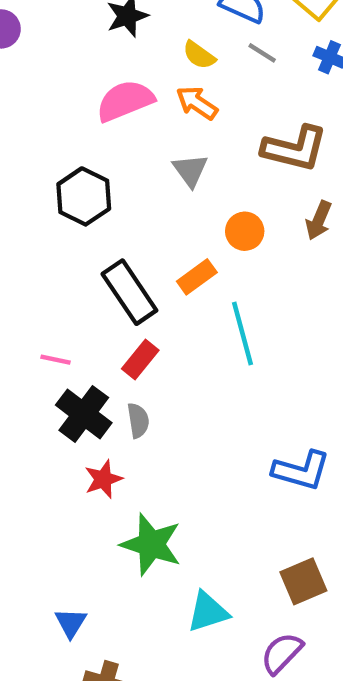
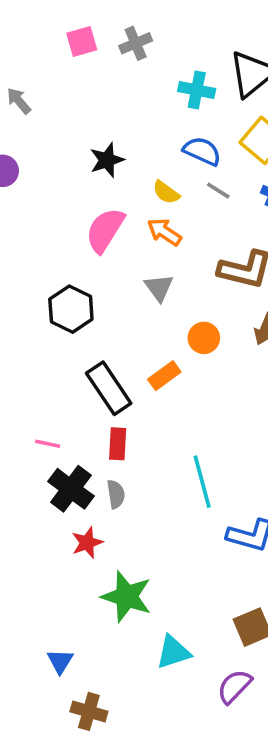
pink semicircle: (125, 101) -> (105, 230), turned -36
cyan line: (243, 333) -> (202, 482), moved
red rectangle: (140, 360) -> (118, 444), turned -36

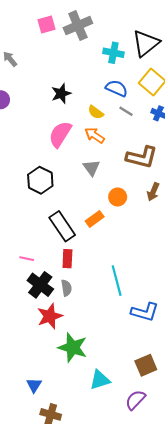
gray cross: (136, 43) -> (78, 26), size x1.5
red star: (87, 543) -> (50, 316), size x1.4

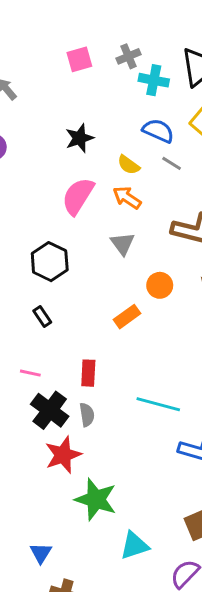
pink square: (47, 24) -> (79, 59), moved
gray cross: (78, 26) -> (128, 56), moved, size x0.6
black rectangle: (62, 226) -> (42, 317), moved, size x0.5
cyan line: (117, 281) -> (158, 404), turned -60

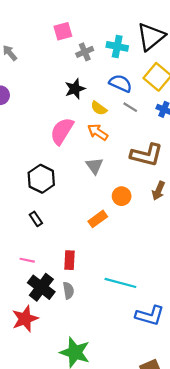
gray cross: (128, 56) -> (85, 52), moved
black star: (79, 138) -> (75, 89), moved
red star: (63, 455) -> (25, 319), moved

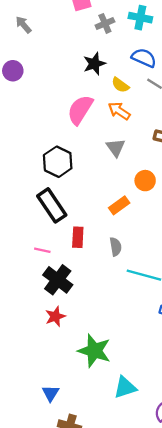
black rectangle: (36, 219) -> (52, 205), size x2.0
red rectangle: (69, 260) -> (78, 237), moved
gray semicircle: (68, 291) -> (116, 247), moved
red star: (25, 319) -> (55, 316), moved, size x0.7

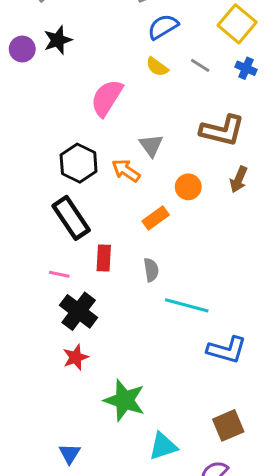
blue semicircle: (144, 58) -> (163, 27), moved, turned -55
black star: (94, 64) -> (58, 40), moved
orange arrow: (119, 111) -> (126, 171), moved

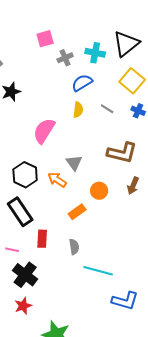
yellow semicircle: (157, 67) -> (78, 110), turned -119

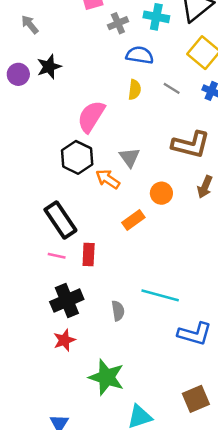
blue semicircle: (82, 83) -> (140, 55), turned 40
black hexagon: (25, 175) -> (77, 157), moved
gray semicircle: (74, 247) -> (118, 311), moved
pink line: (12, 250) -> (57, 256), moved
black cross: (25, 275) -> (67, 301), turned 30

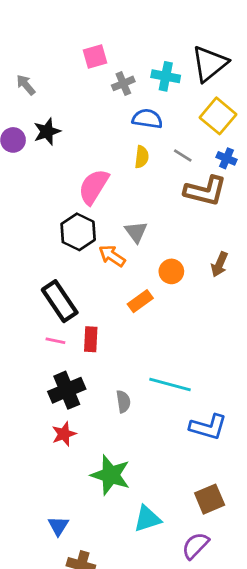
brown L-shape: (191, 145) -> (205, 191), moved

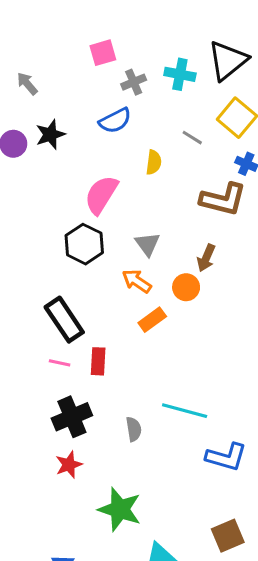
blue semicircle: (147, 119) -> (115, 121), moved, turned 144
gray line: (183, 156) -> (192, 138), moved
orange arrow: (112, 256) -> (137, 281), moved
brown arrow: (219, 264) -> (206, 258), moved

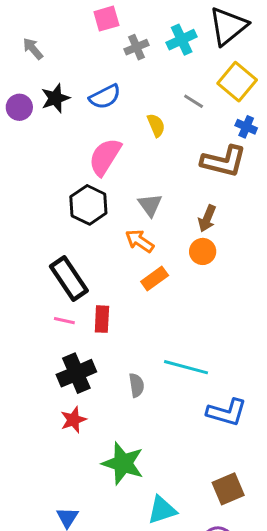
cyan cross: (180, 74) -> (182, 40), turned -36
blue semicircle: (115, 121) -> (105, 97), moved
yellow semicircle: (154, 162) -> (156, 125), turned -30
orange circle: (186, 287) -> (203, 251), moved

